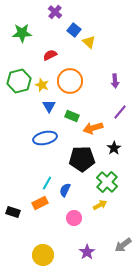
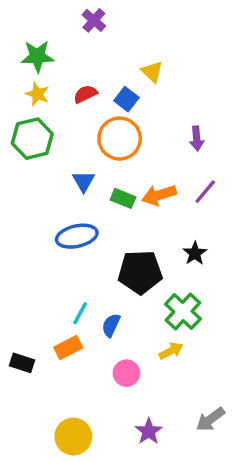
blue square: (74, 30) -> (126, 99), moved
yellow star: (42, 85) -> (37, 94), moved
orange arrow: (93, 128) -> (159, 195), moved

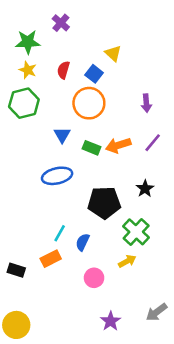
purple cross: (94, 20) -> (61, 23), moved
red semicircle: (85, 94) -> (63, 70), turned -48
yellow circle: (73, 436) -> (16, 325), moved

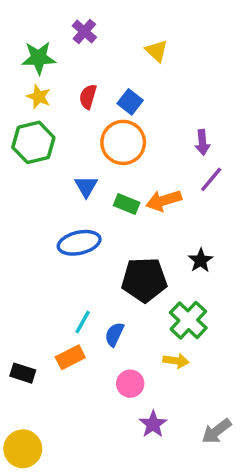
yellow triangle: (113, 53) -> (157, 51), moved
purple line: (153, 143) -> (211, 179), moved
yellow arrow: (127, 261) -> (176, 361), turned 36
purple star: (111, 321) -> (153, 424), moved

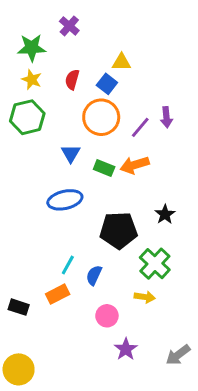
yellow triangle: (157, 51) -> (121, 62), moved, turned -42
purple line: (211, 179) -> (140, 127), moved

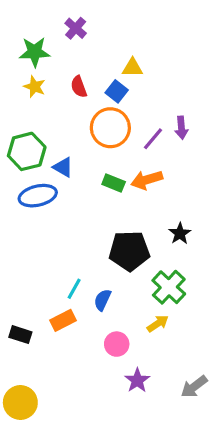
red semicircle: (72, 80) -> (79, 87), turned -36
green hexagon: (27, 117) -> (27, 151), moved
blue triangle: (71, 153) -> (63, 167), moved, turned -30
blue ellipse: (65, 200) -> (38, 196), moved
yellow arrow: (145, 297) -> (158, 324), turned -42

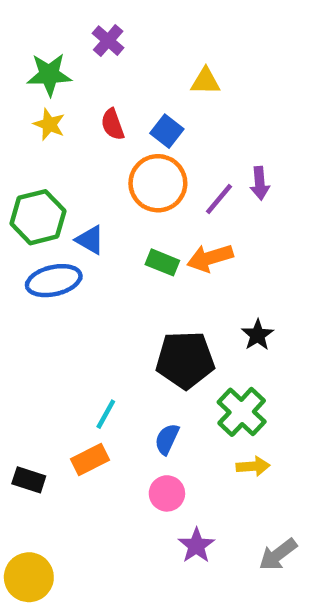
yellow triangle: (132, 68) -> (205, 81), moved
blue semicircle: (102, 300) -> (167, 439), moved
yellow arrow: (158, 324) -> (253, 466), moved, turned 30

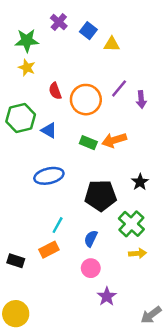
red semicircle: (113, 124) -> (55, 91), moved
blue square: (167, 131) -> (88, 31), moved
purple line: (219, 199) -> (119, 88), moved
blue ellipse: (54, 281) -> (49, 176), moved
gray arrow: (278, 555) -> (151, 315), moved

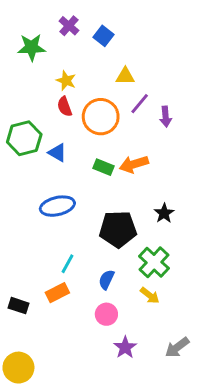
yellow triangle: (112, 44) -> (125, 76), moved
yellow star: (27, 68) -> (66, 81), moved
yellow arrow: (138, 253) -> (150, 295), moved, turned 42
gray arrow: (151, 315) -> (177, 347), moved

